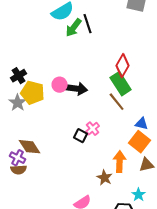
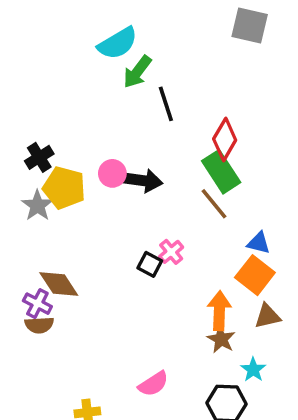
black line: (88, 24) -> (166, 104), moved
brown star: (105, 178) -> (221, 339), moved

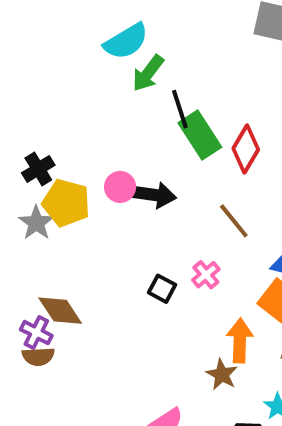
green rectangle: (221, 172) -> (200, 135), moved
pink cross: (171, 252) -> (206, 275), moved
brown star: (221, 339) -> (222, 374), moved

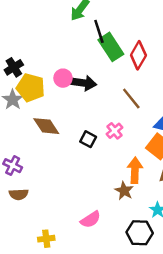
brown diamond: (60, 311) -> (46, 126), moved
brown semicircle: (38, 356) -> (19, 194), moved

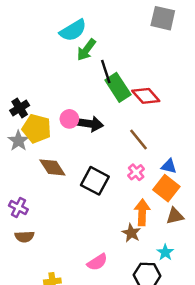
red diamond: (138, 55) -> (146, 96), turned -72
pink cross: (115, 131) -> (136, 172), moved
black square: (88, 139) -> (95, 181), size x1.6

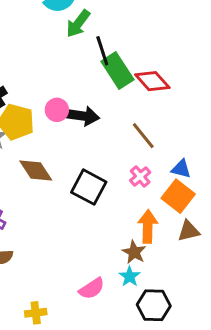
cyan star: (165, 252) -> (130, 276), moved

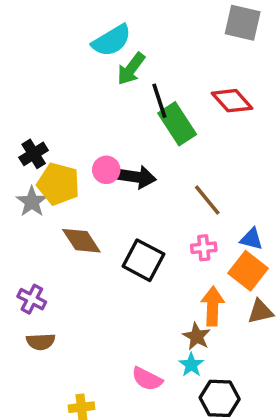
red diamond: (152, 81) -> (232, 101), moved
pink cross: (140, 176) -> (204, 248), turned 35
pink semicircle: (92, 289) -> (147, 379), turned 60

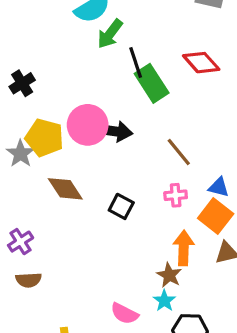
black cross: (34, 154) -> (22, 83), moved
pink circle: (106, 170) -> (88, 125), size x1.6
black square: (143, 260) -> (121, 206), size x0.7
purple cross: (32, 299) -> (21, 242), turned 30

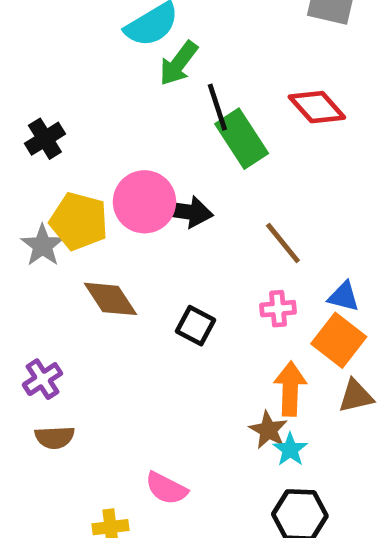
cyan star: (164, 301) -> (290, 449), moved
pink semicircle: (124, 314) -> (166, 488), moved

